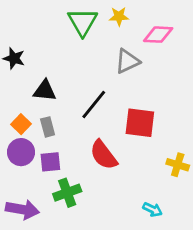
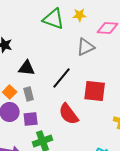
green triangle: (83, 22) -> (54, 19), turned -40

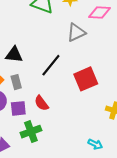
red square: (95, 91) -> (86, 79), turned -30
red semicircle: (69, 114) -> (41, 103), moved, size x0.7

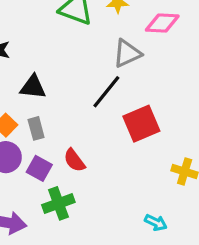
black line: (51, 65) -> (106, 92), moved
purple square: (18, 108) -> (39, 168), turned 35

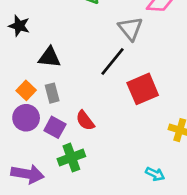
gray triangle: (127, 53) -> (130, 29), turned -44

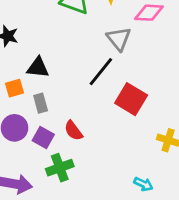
red square: (143, 89) -> (131, 99), turned -36
orange square: (26, 90) -> (15, 88), moved, turned 30

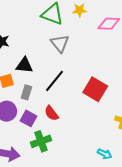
gray triangle: (119, 39) -> (60, 43), moved
black line: (101, 72) -> (55, 81), moved
gray rectangle: (41, 103) -> (26, 92), turned 32

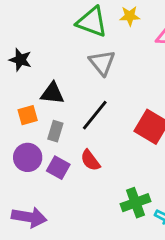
green cross: (41, 141) -> (136, 203), moved

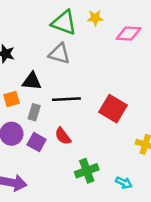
gray triangle: (102, 63) -> (59, 54), moved, turned -35
black line: (95, 115) -> (66, 99), turned 48
green cross: (136, 203) -> (87, 171), moved

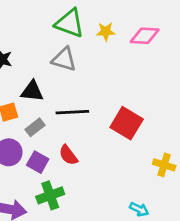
yellow star: (95, 18) -> (106, 32), moved
gray rectangle: (34, 112) -> (35, 127), turned 35
green cross: (87, 171) -> (50, 195), moved

